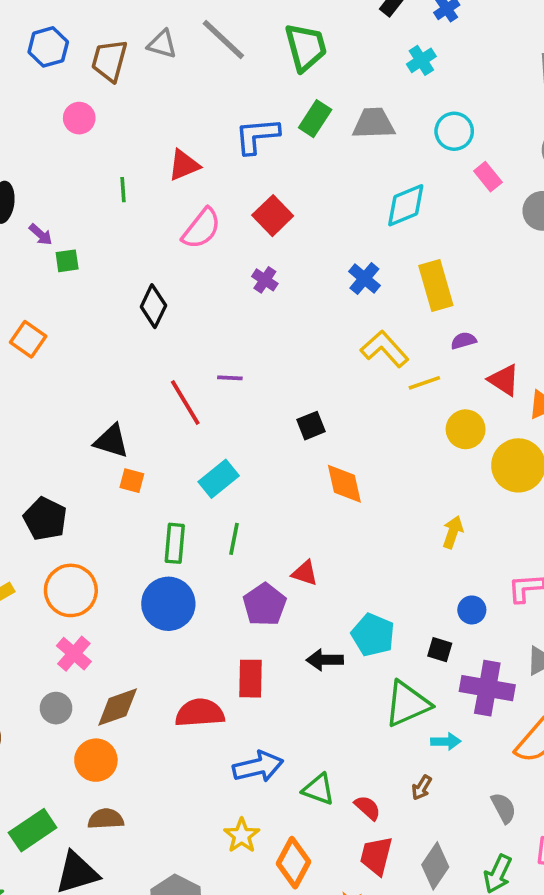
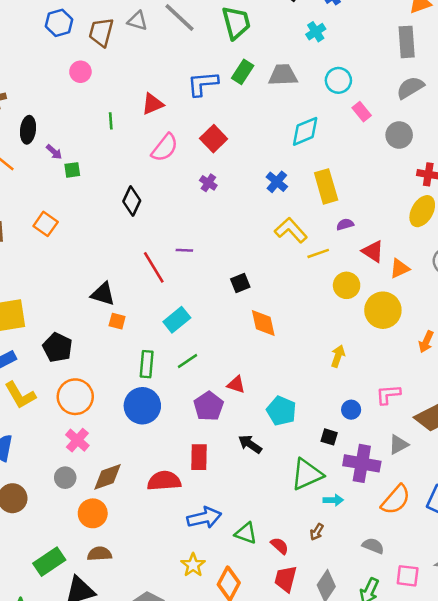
green line: (234, 539) -> (187, 361), turned 45
cyan pentagon: (373, 635) -> (281, 411), moved
black arrow: (325, 660) -> (250, 444), turned 35
gray semicircle: (504, 808) -> (373, 546), turned -40

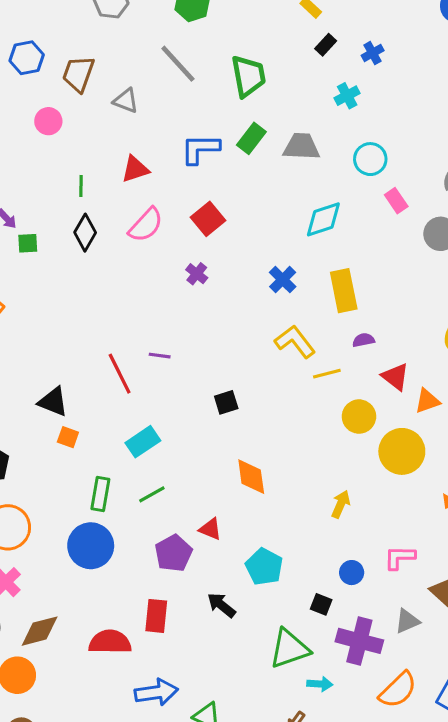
gray triangle: (137, 21) -> (126, 101), moved
black diamond: (132, 201) -> (85, 233), moved
orange diamond: (263, 323) -> (251, 477), moved

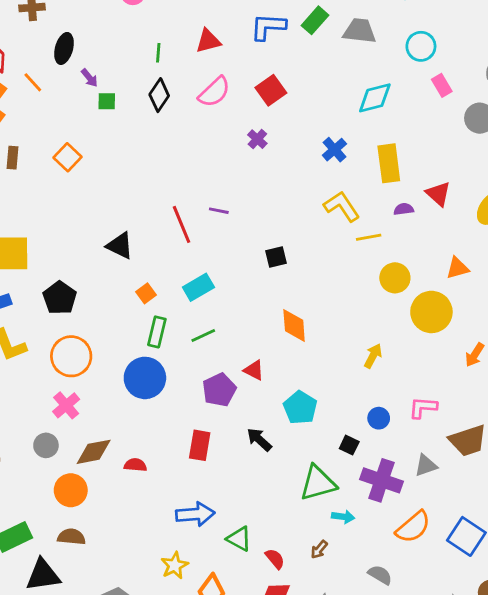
red triangle: (395, 377) -> (438, 194), moved
orange square: (68, 437) -> (146, 293), moved, turned 30
red semicircle: (110, 642) -> (135, 465), moved, size x0.6

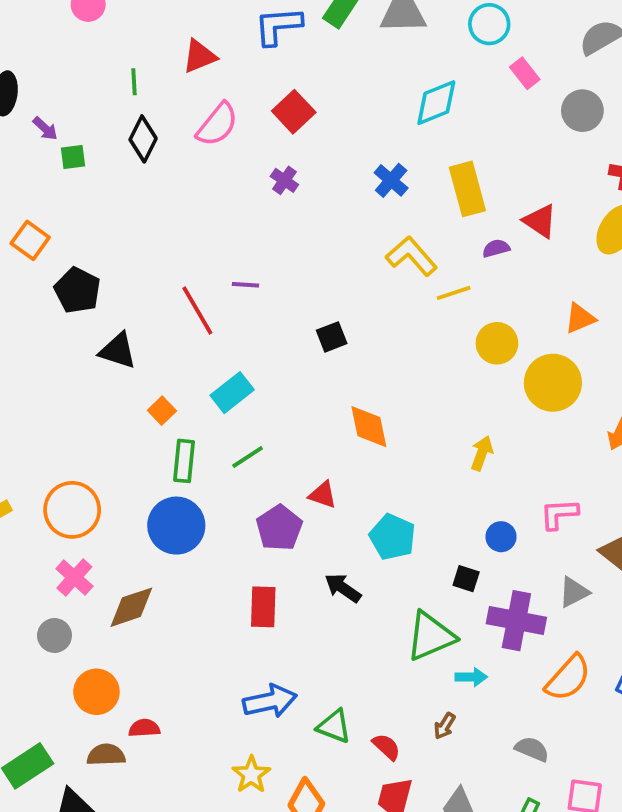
black pentagon: (60, 298) -> (77, 290), moved
brown diamond: (94, 452) -> (131, 607), moved
red semicircle: (135, 465) -> (144, 728), moved

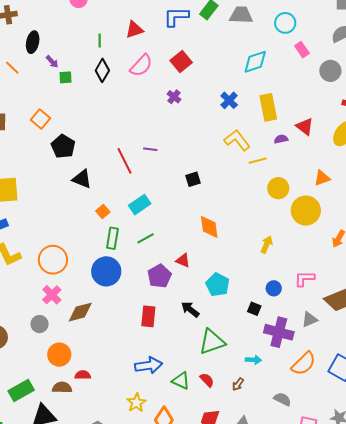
green triangle: (431, 636) -> (212, 342), moved
red semicircle: (386, 747) -> (207, 380), moved

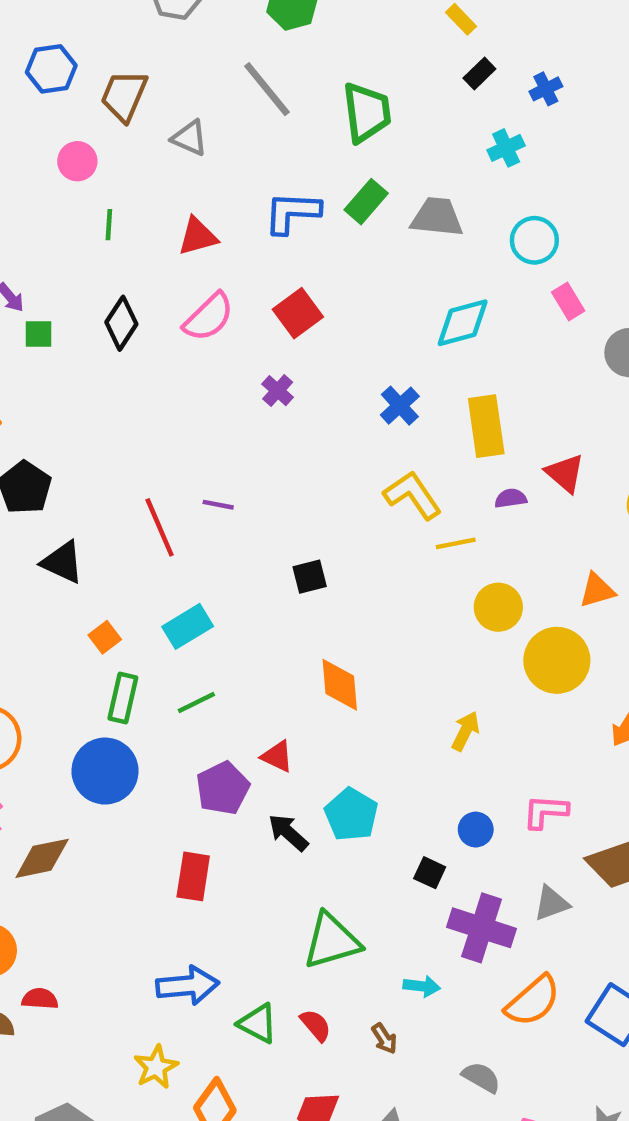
green line: (100, 41) -> (109, 225), moved
black arrow: (190, 309) -> (288, 833), moved
brown arrow: (238, 384) -> (384, 1039), turned -72

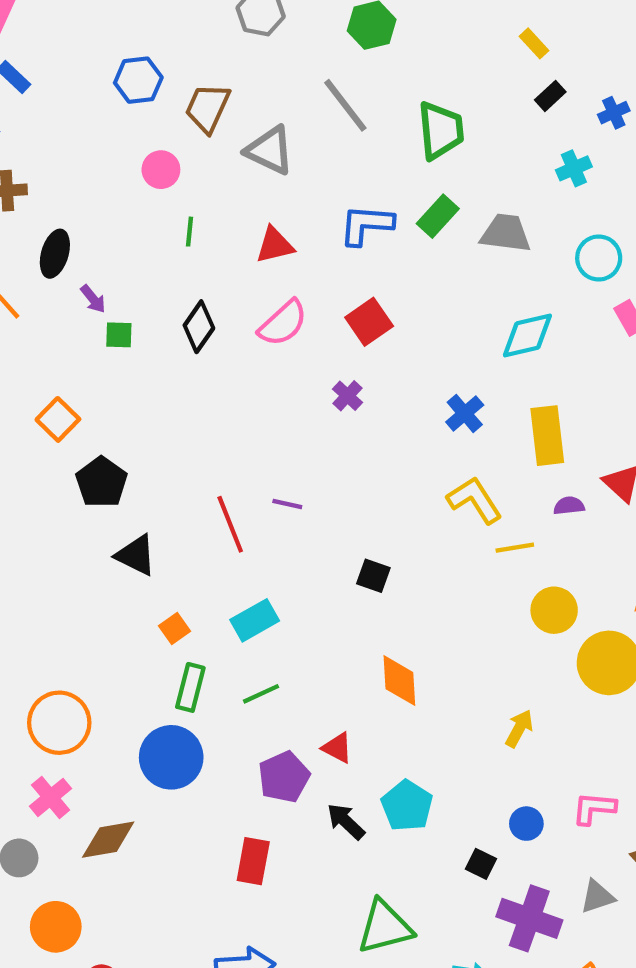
gray triangle: (190, 138) -> (270, 150), size x1.4
black square: (310, 577) -> (373, 576), turned 32

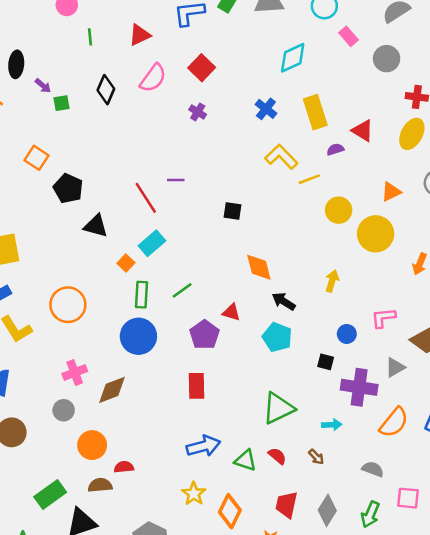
cyan rectangle: (255, 620) -> (152, 243), moved
orange circle: (59, 723) -> (68, 305), moved
pink cross: (51, 797) -> (75, 372), turned 30
black arrow: (346, 821) -> (284, 301), moved

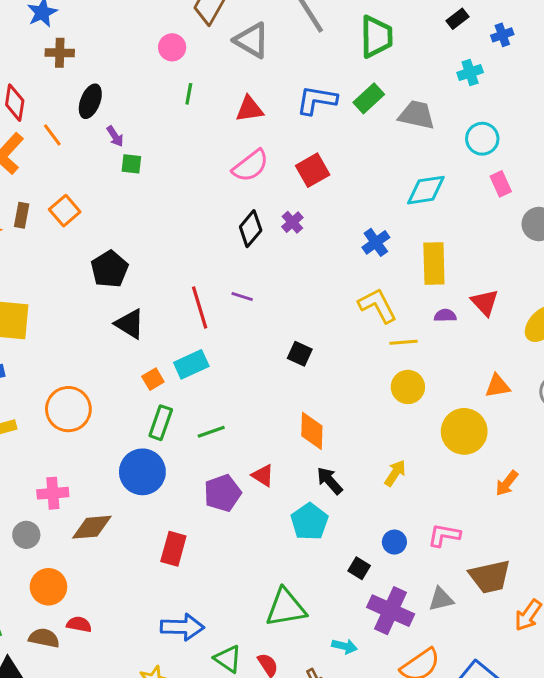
black diamond: (106, 90) -> (251, 229), moved
orange square: (37, 158) -> (65, 211), moved
yellow circle: (339, 210) -> (408, 387), moved
red rectangle: (196, 386) -> (173, 549), moved

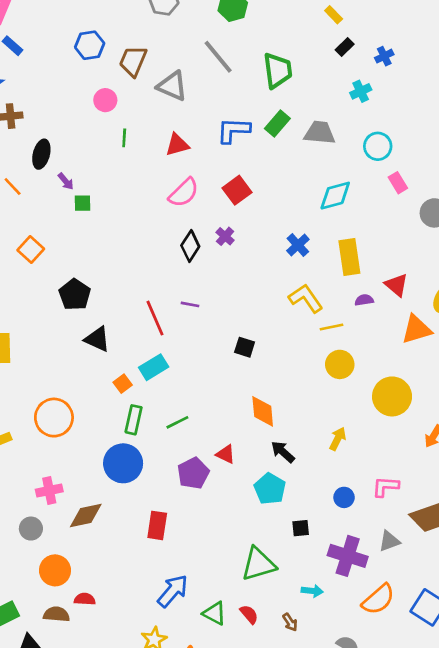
orange triangle: (498, 386) -> (416, 329), moved, size x1.4
black square: (359, 568) -> (301, 528), moved, turned -30
blue arrow: (182, 627) -> (173, 591), turned -44

